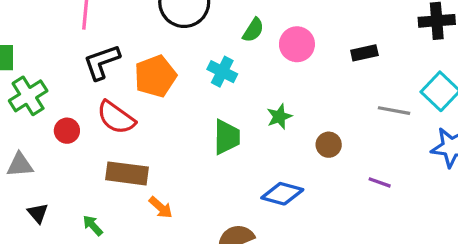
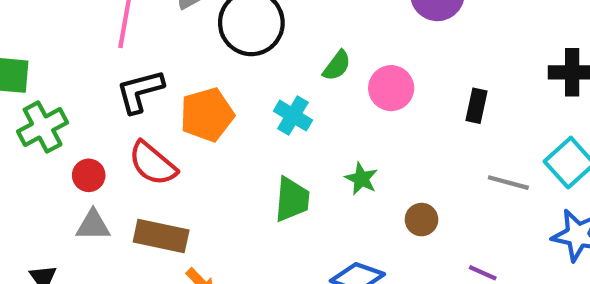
black rectangle: (364, 53) -> (476, 106), turned -70
green star: (279, 117) -> (361, 179), turned -30
gray triangle: (20, 165) -> (93, 225), moved

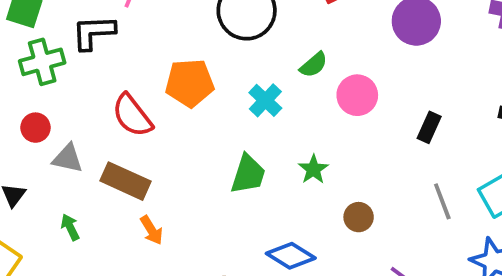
black L-shape: (140, 91) -> (93, 32), moved
red circle: (89, 175) -> (36, 128), moved
gray line: (508, 183) -> (442, 201), turned 42

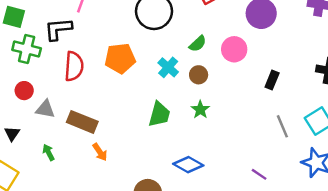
green cross: (42, 62) -> (27, 49), turned 32
pink circle: (357, 95) -> (234, 49), moved
red semicircle: (132, 115) -> (74, 66), moved, turned -136
brown circle: (359, 217) -> (199, 75), moved

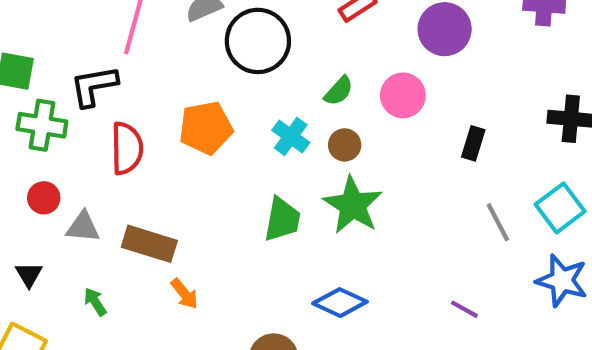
green star: (200, 110) -> (353, 205), size x1.8

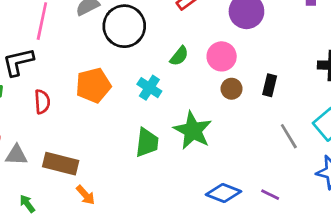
brown circle: (345, 145) -> (232, 89), moved
red semicircle: (127, 148) -> (42, 102), size x0.7
blue diamond: (340, 303) -> (224, 193), moved

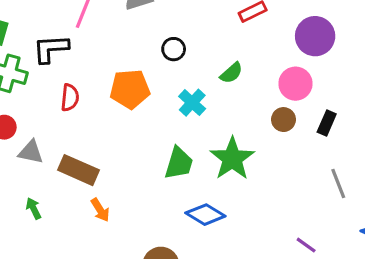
black circle: (124, 26) -> (174, 49), moved, size x0.5
pink circle: (222, 56) -> (295, 84), moved
blue diamond: (224, 193) -> (205, 215), moved

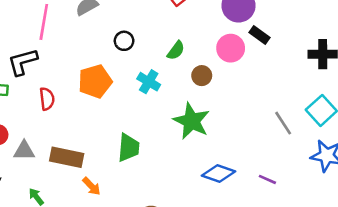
brown circle: (283, 120) -> (202, 76), moved
black rectangle: (327, 123) -> (259, 35), moved, turned -66
green trapezoid: (179, 163) -> (129, 148), moved
blue diamond: (205, 215) -> (218, 173), moved

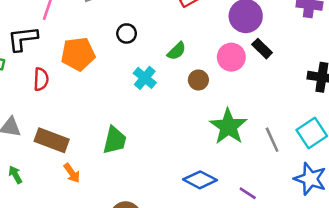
orange pentagon: (95, 81) -> (78, 54), moved
green star: (191, 121) -> (228, 126), moved

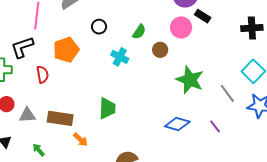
gray line: (272, 140) -> (227, 93), moved
purple line: (248, 193) -> (215, 127), turned 32

